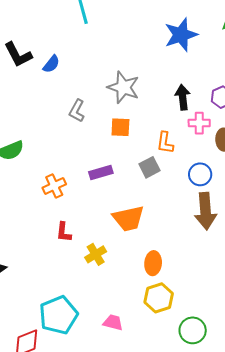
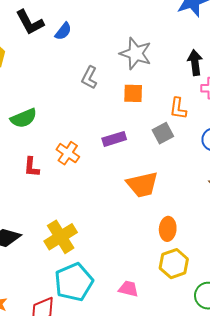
orange cross: (54, 186) -> (68, 153), turned -30
red L-shape: (64, 232) -> (31, 167), moved
yellow cross: (96, 254) -> (61, 237), moved, size x1.5

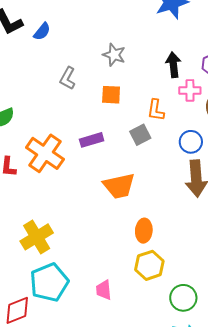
gray star: (136, 53) -> (114, 55), size x0.7
orange cross: (68, 153) -> (45, 153), size x1.6
pink trapezoid: (128, 289) -> (104, 290), turned -110

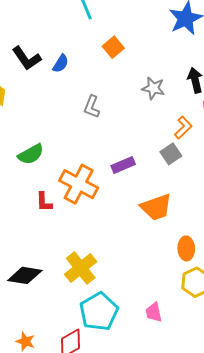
gray star: (114, 55) -> (153, 88), moved
orange square: (111, 95) -> (113, 47), moved, turned -35
orange L-shape: (156, 110) -> (183, 127), turned -135

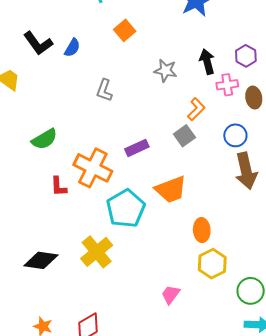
cyan pentagon: (99, 312) -> (126, 208), moved
pink trapezoid: (154, 312) -> (171, 295), turned 50

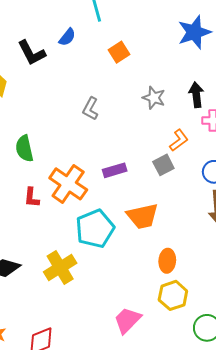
blue semicircle: (72, 48) -> (67, 37), moved
green semicircle: (44, 139) -> (24, 149), turned 100
pink trapezoid: (171, 295) -> (127, 320), size x1.4

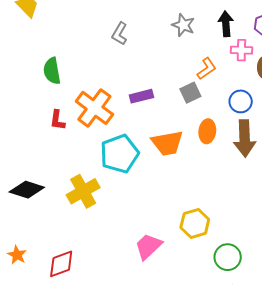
orange ellipse: (167, 261) -> (207, 131), moved

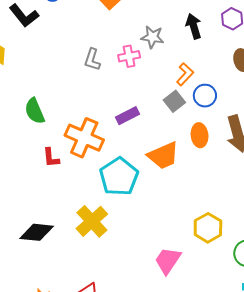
pink cross: (241, 50) -> (129, 56), moved
blue circle: (241, 101) -> (205, 96), moved

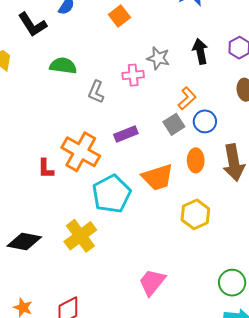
gray L-shape: (92, 60) -> (96, 92), moved
green semicircle: (35, 111) -> (63, 66), moved, turned 116
yellow hexagon: (208, 228) -> (195, 214), moved

